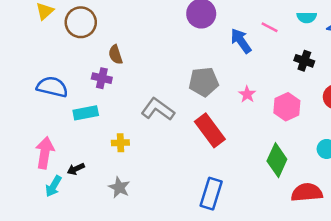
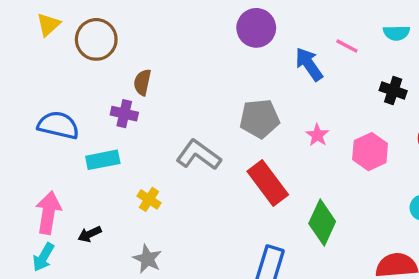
brown semicircle: (116, 55) -> (142, 82), turned 30
yellow cross: (120, 143) -> (149, 199), turned 35
green diamond: (277, 160) -> (322, 223), moved
cyan arrow: (53, 186) -> (43, 257), moved

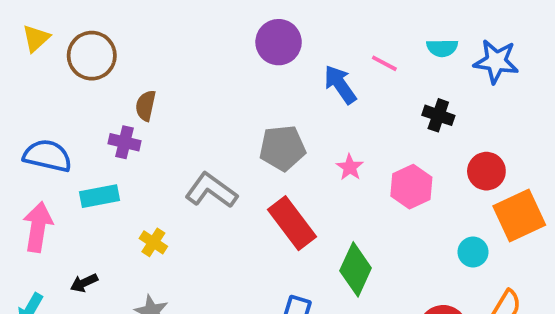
pink arrow: (48, 213) -> (38, 227), moved

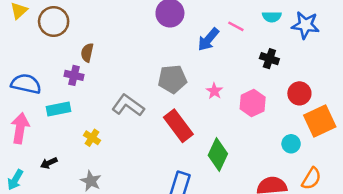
blue arrow: (340, 84) -> (208, 39), turned -105

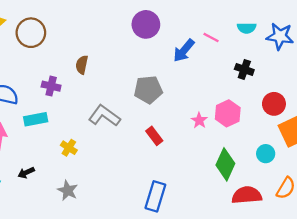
brown semicircle: (87, 53) -> (82, 65), moved
pink star: (214, 91) -> (199, 120), moved
red rectangle: (178, 126) -> (154, 136), size x0.6
green diamond: (218, 155) -> (225, 164), moved

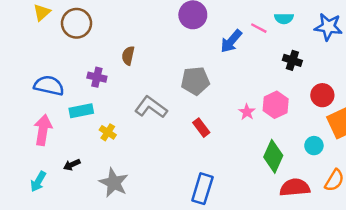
cyan semicircle: (247, 28) -> (284, 18), moved
yellow cross: (69, 148) -> (108, 132), moved
gray star: (68, 190) -> (114, 183), size x1.4

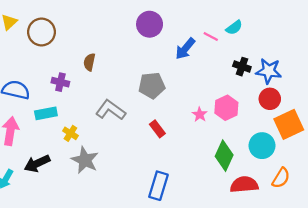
cyan semicircle: (284, 18) -> (234, 28), turned -36
blue star: (328, 27) -> (269, 71), moved
cyan circle: (314, 146) -> (262, 146), size x1.5
black arrow: (72, 165) -> (37, 163), size x1.6
gray star: (114, 183) -> (85, 160), moved

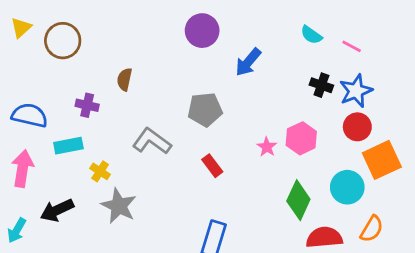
cyan semicircle: (234, 28) -> (311, 35), turned 72
pink line: (211, 36) -> (352, 46), moved
blue star: (269, 71) -> (356, 91), turned -30

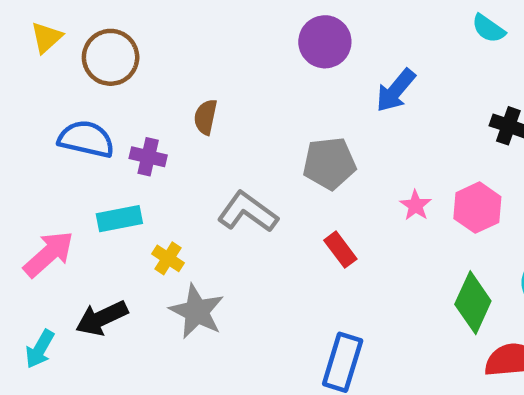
cyan semicircle: (311, 35) -> (488, 29), moved
blue semicircle: (30, 115) -> (86, 139), moved
pink star: (267, 147) -> (416, 205), moved
pink arrow: (22, 169) -> (49, 254), turned 39

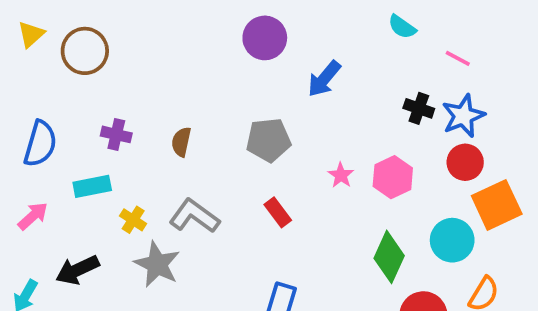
brown semicircle: (206, 117) -> (181, 142), moved
blue semicircle: (86, 139) -> (40, 144), moved, turned 93
gray L-shape: (248, 212) -> (194, 216), moved
pink arrow: (49, 254) -> (33, 216), size x0.7

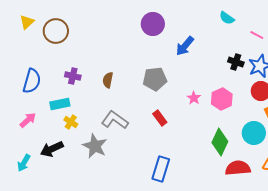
yellow cross: (133, 220) -> (71, 122), moved

